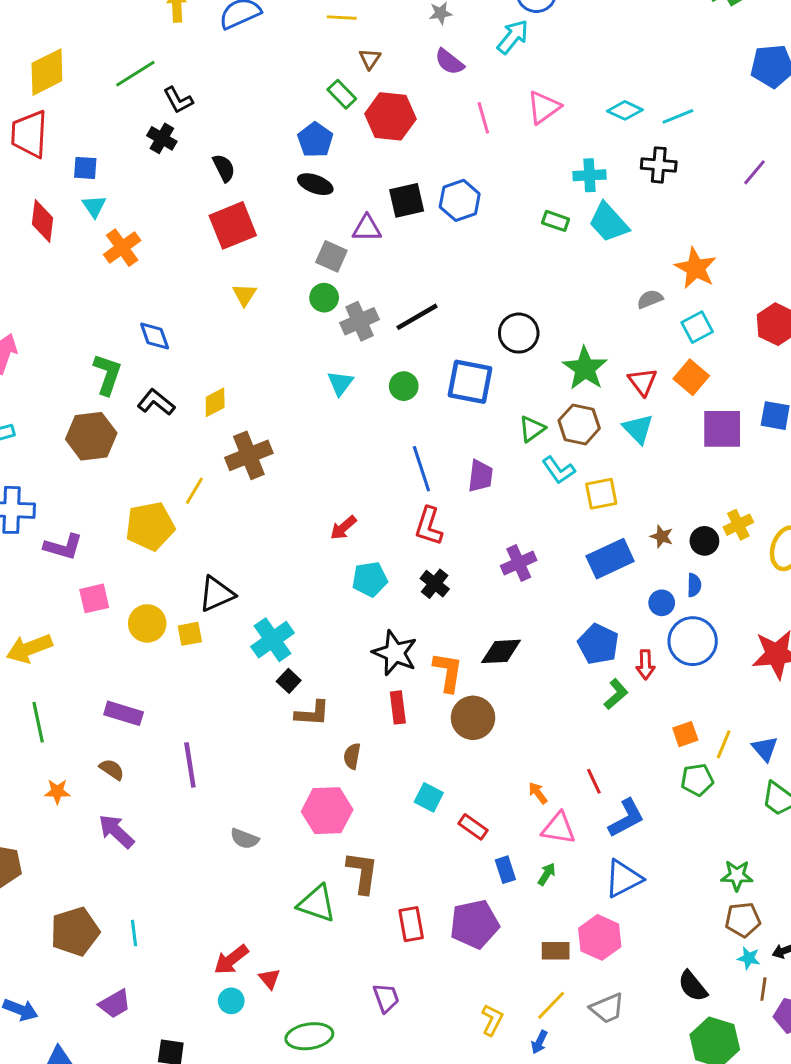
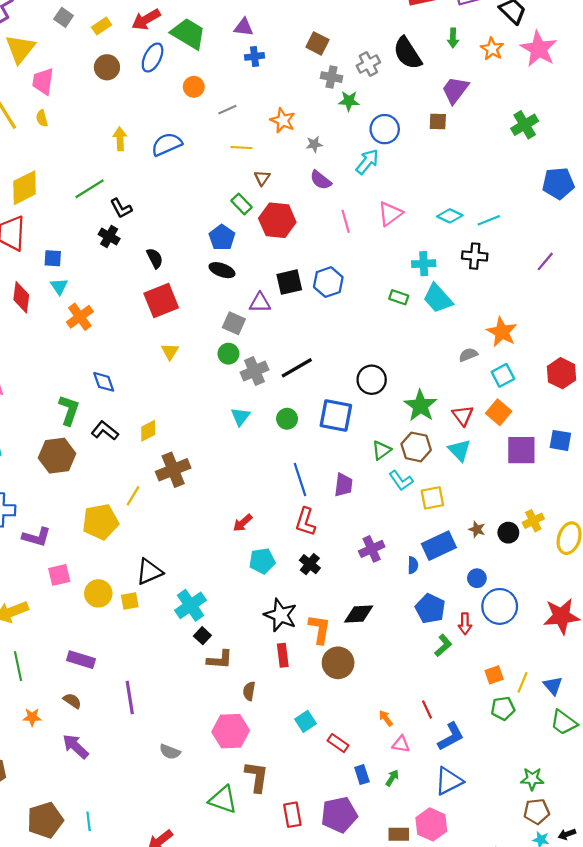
blue semicircle: (694, 585) -> (413, 565), moved
cyan square: (429, 797) -> (305, 721), turned 30
pink triangle: (559, 828) -> (401, 744), size x0.7

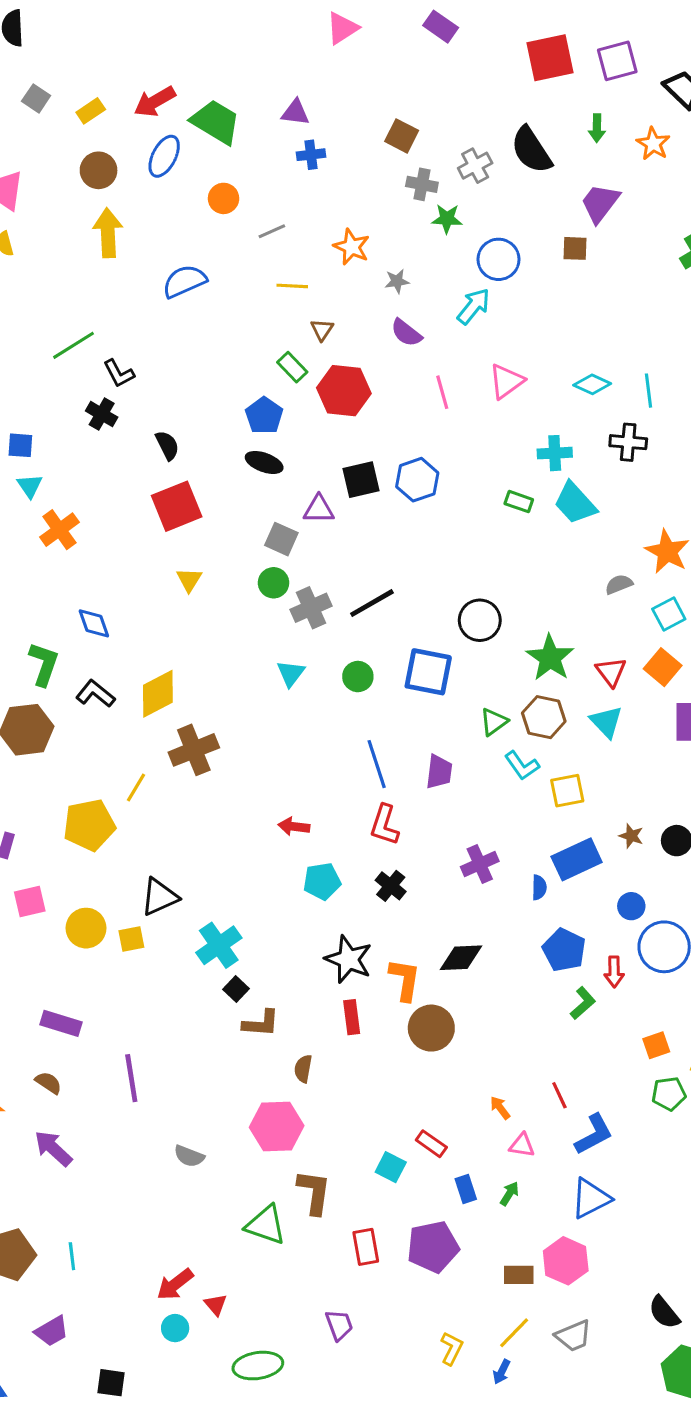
yellow arrow: (120, 139) -> (108, 233), moved, size x1.4
cyan line: (489, 220) -> (648, 391), turned -75
yellow diamond: (148, 431) -> (158, 694), size x1.5
red arrow: (243, 523) -> (294, 827), turned 48
cyan square: (305, 721) -> (391, 1167), moved, turned -30

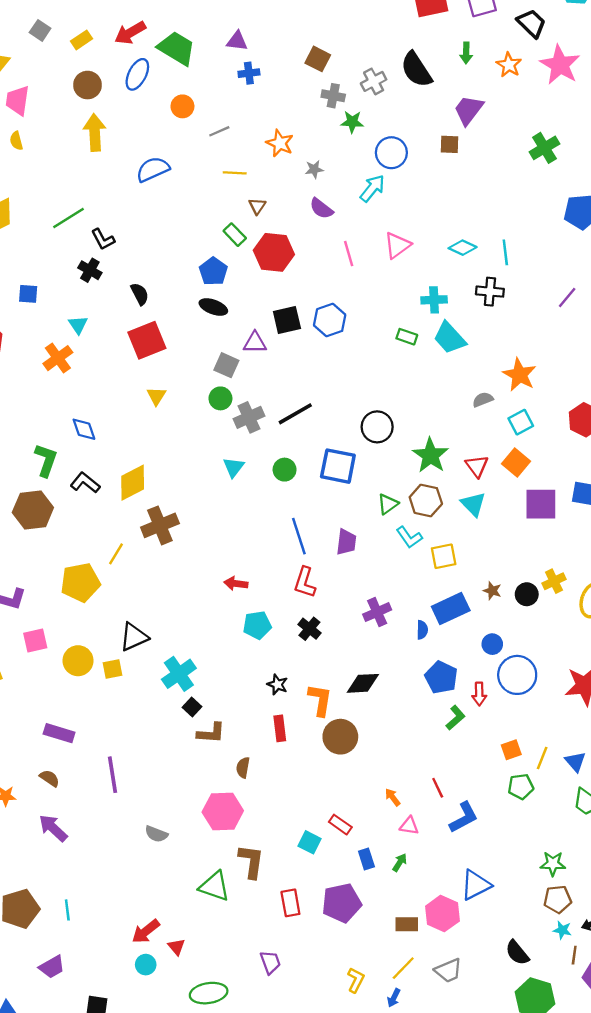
cyan triangle: (30, 486) -> (78, 325), moved
black star: (348, 959) -> (277, 684), size x0.6
blue triangle: (591, 1198) -> (476, 885), moved

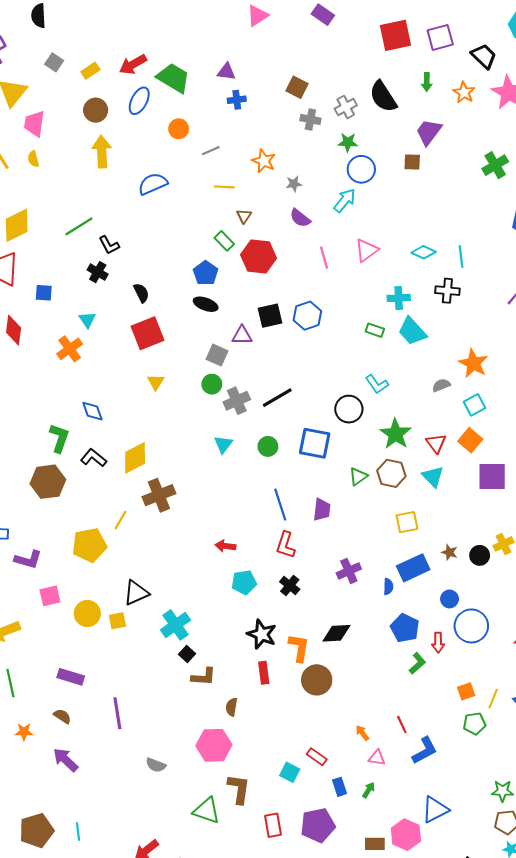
green star: (352, 122) -> (348, 142), moved
cyan L-shape: (409, 537) -> (377, 384), moved
black star: (277, 684) -> (262, 634), size x1.6

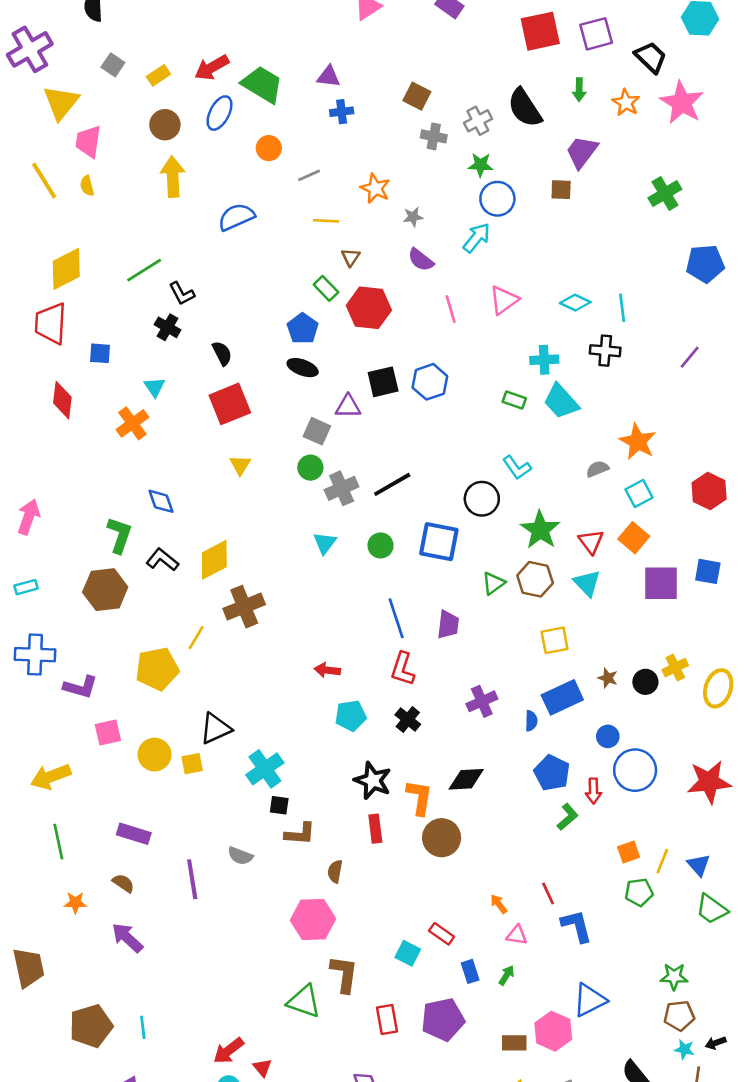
black square: (187, 654) -> (279, 805), turned -35
blue L-shape: (425, 751) -> (577, 926), turned -76
gray semicircle: (156, 765) -> (240, 856), moved

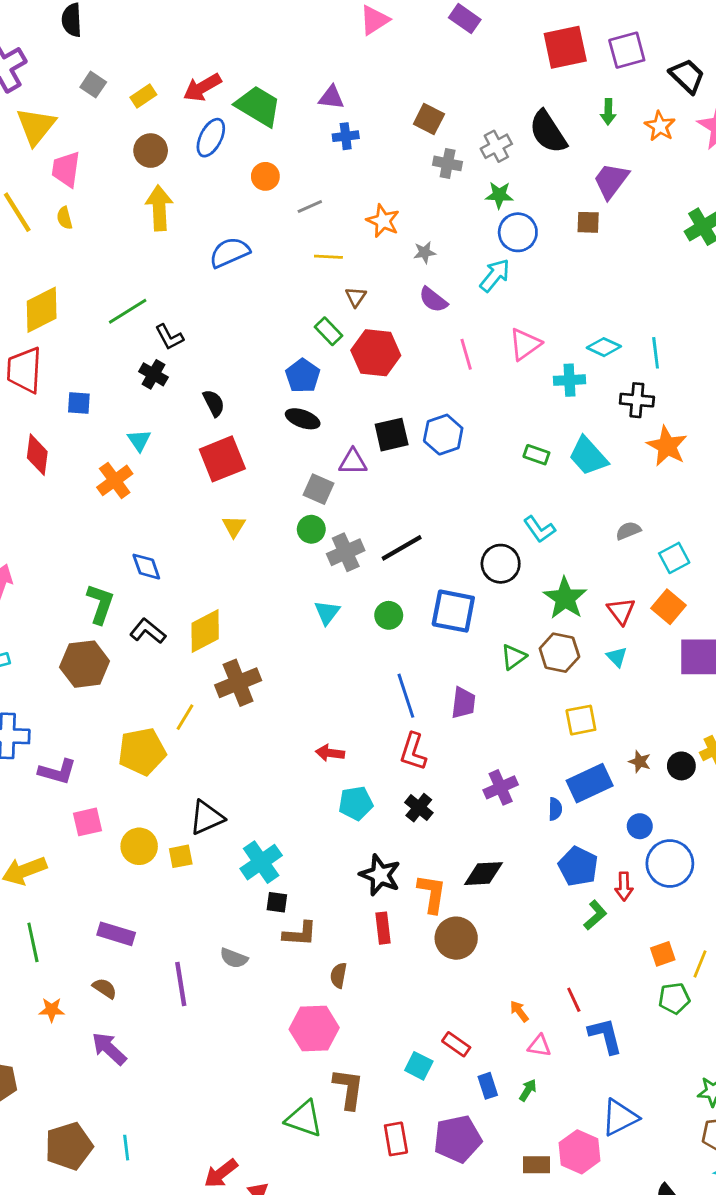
cyan cross: (544, 360) -> (569, 380), moved
orange star: (638, 442) -> (667, 446), moved
cyan triangle: (587, 583) -> (617, 657), size x0.7

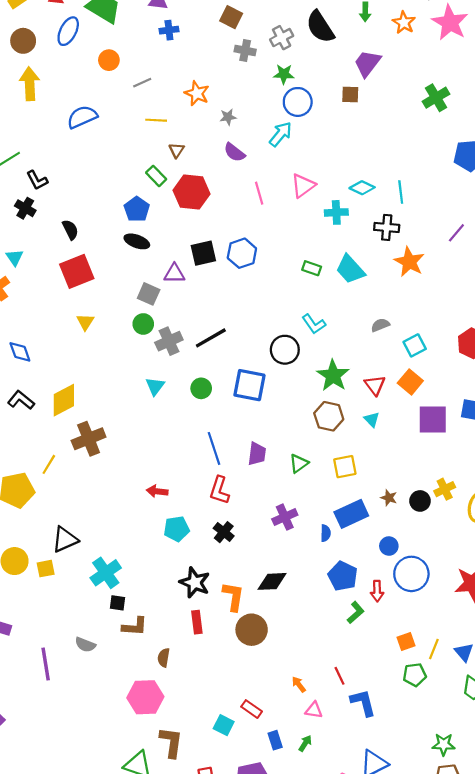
green triangle: (514, 657) -> (299, 463), moved

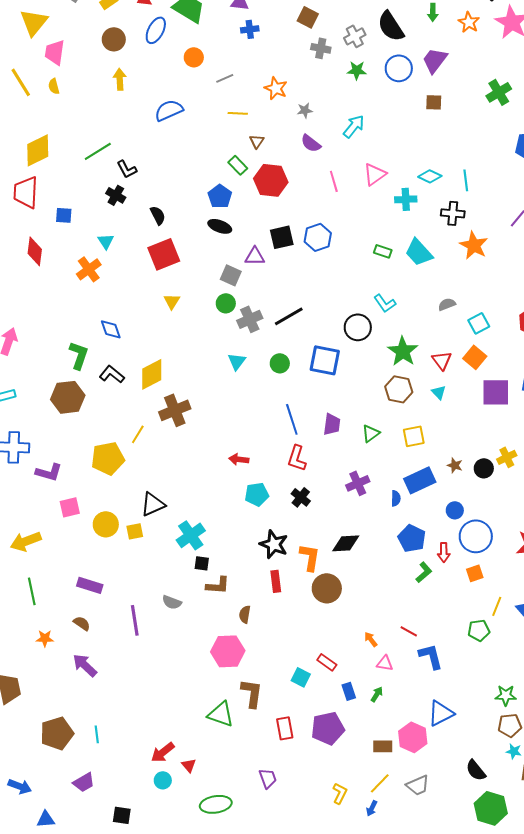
yellow arrow: (30, 84) -> (120, 79), size x0.7
brown square: (350, 94) -> (434, 102), moved
blue circle: (298, 102) -> (399, 68), moved
orange square: (406, 641) -> (475, 573), moved
red line: (340, 676) -> (409, 631), turned -36

